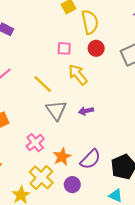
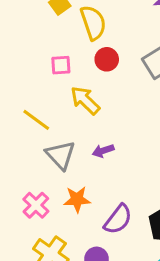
orange star: (62, 157) -> (77, 199), moved, turned 30

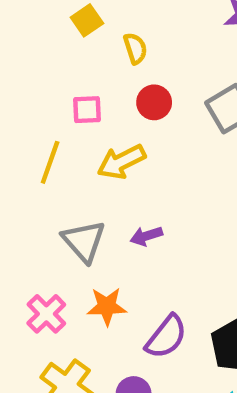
yellow semicircle: (93, 23) -> (135, 48), size x0.6
yellow arrow: (85, 100) -> (121, 162), turned -72
yellow line: (36, 120) -> (50, 162), moved, turned 72

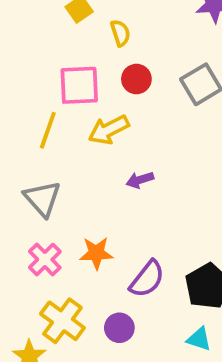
pink square: (87, 110) -> (79, 85), size x1.6
purple arrow: (146, 236) -> (140, 180), moved
gray triangle: (84, 241) -> (42, 199), moved

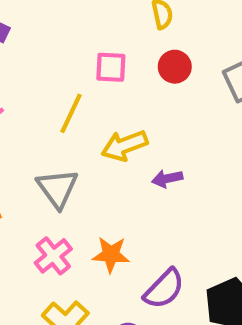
pink square: (79, 85) -> (111, 67), size x0.7
yellow arrow: (109, 130) -> (124, 146), moved

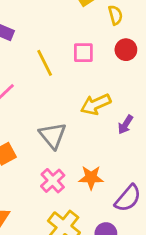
yellow line: (71, 113) -> (45, 63), moved, turned -48
purple arrow: (167, 179) -> (125, 125), turned -42

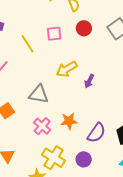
gray triangle: (53, 136) -> (39, 94), turned -35

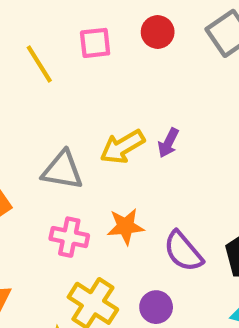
yellow arrow: (67, 69) -> (122, 147), moved
pink cross: (42, 126) -> (69, 237), turned -30
purple semicircle: (96, 133) -> (183, 251), turned 105

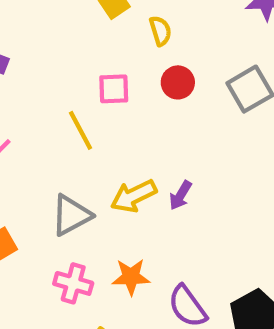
yellow line: (39, 64) -> (80, 130), moved
gray triangle: (62, 170) -> (71, 215), turned -42

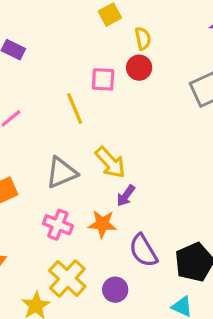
red circle: (178, 82) -> (139, 68), moved
purple arrow: (180, 195) -> (126, 196), moved
yellow arrow: (134, 196) -> (110, 162), turned -112

